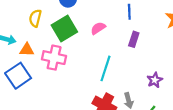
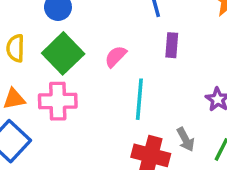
pink semicircle: (98, 28) -> (116, 56), moved

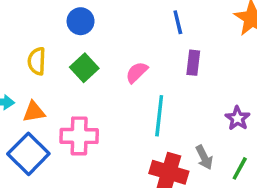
green square: (63, 53) -> (84, 68), size x0.7
pink cross: (58, 101) -> (79, 136), moved

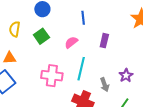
blue line: (178, 22) -> (83, 18), moved
pink cross: (79, 136) -> (52, 76), moved
gray arrow: (204, 157) -> (105, 85), moved

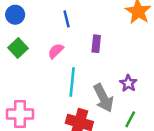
pink cross: (52, 76) -> (20, 114), moved
gray arrow: (105, 85) -> (103, 98), size x1.6

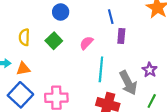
blue circle: (15, 15) -> (61, 12), moved
blue line: (67, 19) -> (111, 17), moved

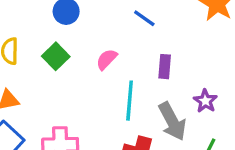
blue line: (111, 17) -> (144, 18), turned -40
purple rectangle: (121, 36) -> (165, 67), moved

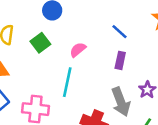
blue line: (144, 18) -> (119, 32), moved
cyan line: (130, 101) -> (67, 82), moved

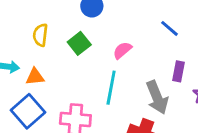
purple rectangle: (120, 60) -> (178, 71), moved
gray arrow: (121, 102) -> (157, 97), moved

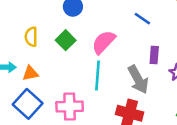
pink semicircle: (122, 50) -> (104, 42), size x1.5

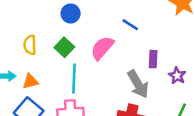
blue line: (142, 19) -> (130, 25), moved
cyan line: (97, 76) -> (74, 79), moved

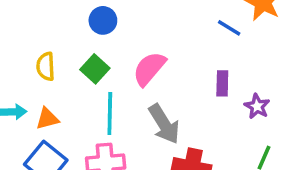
blue line: (130, 25) -> (229, 28), moved
gray arrow: (138, 84) -> (164, 124), moved

